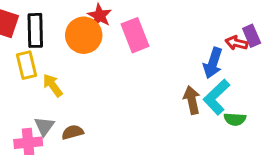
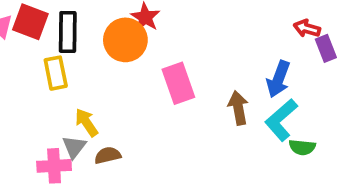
pink rectangle: (135, 35) -> (178, 83), moved
red arrow: (236, 43) -> (307, 28), moved
yellow arrow: (53, 85) -> (86, 122), moved
brown arrow: (192, 100) -> (238, 108), moved

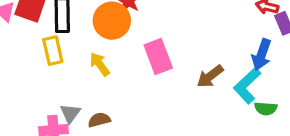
blue arrow: (278, 79) -> (262, 55), moved
brown arrow: (238, 108) -> (210, 76), turned -116
yellow arrow: (86, 122) -> (100, 64), moved

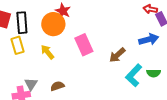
blue arrow: (262, 55) -> (149, 39), turned -120
cyan L-shape: (247, 86) -> (134, 75), moved
brown semicircle: (99, 120) -> (57, 86), moved

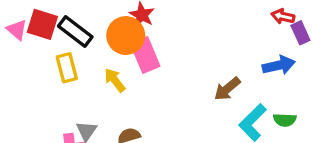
black rectangle: (22, 23) -> (75, 31), turned -50
pink rectangle: (84, 45) -> (145, 55), moved

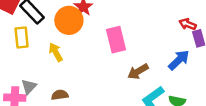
pink rectangle: (145, 55) -> (116, 40), moved
blue arrow: (279, 65) -> (179, 60), turned -40

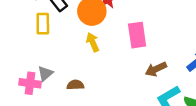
yellow arrow: (56, 52) -> (93, 42), moved

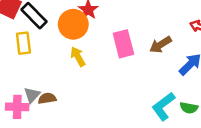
brown arrow: (156, 69) -> (161, 45), moved
brown semicircle: (75, 85) -> (47, 98), moved

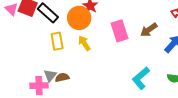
yellow rectangle: (23, 43) -> (57, 41), moved
cyan L-shape: (163, 106) -> (141, 78), moved

